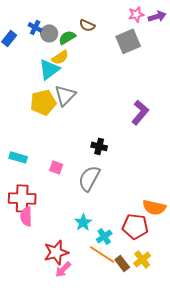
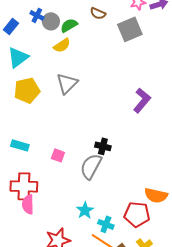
brown semicircle: (87, 25) -> (98, 13), moved
cyan triangle: (49, 69) -> (18, 57), moved
yellow pentagon: (43, 102) -> (27, 90), moved
black cross: (99, 146) -> (103, 146), moved
cyan cross: (104, 236) -> (106, 224), turned -35

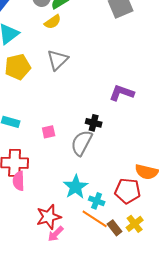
purple L-shape: (142, 100) -> (122, 93), moved, turned -110
pink square: (58, 155) -> (49, 132), turned -32
cyan star: (85, 210) -> (76, 187), size x1.4

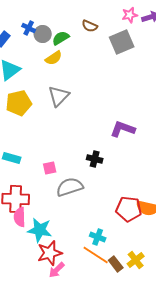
gray semicircle: (82, 143) -> (70, 187), moved, turned 44
cyan star: (76, 187) -> (40, 230), moved, turned -30
red pentagon: (128, 191) -> (129, 209), moved

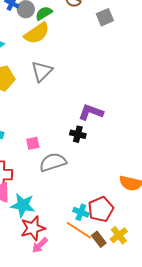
gray square: (122, 42) -> (105, 17), size x0.7
yellow semicircle: (54, 58) -> (37, 33), size x1.5
purple L-shape: (123, 129) -> (91, 112), moved
red pentagon: (129, 209) -> (101, 209), moved, turned -30

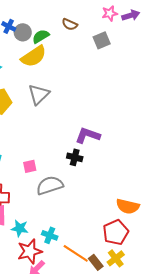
cyan star: (23, 205) -> (20, 228), size x0.7
red pentagon: (101, 209) -> (116, 232), moved
cyan cross: (81, 212) -> (50, 235), moved

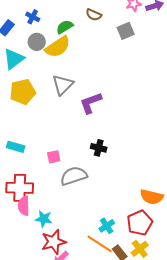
gray circle: (23, 32) -> (37, 42), moved
purple L-shape: (88, 135) -> (91, 103), moved, turned -40
cyan cross: (50, 235) -> (107, 226), moved, turned 35

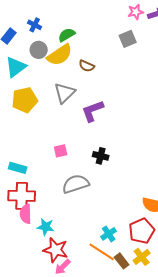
brown semicircle: (94, 15) -> (87, 66), moved
cyan rectangle: (16, 147) -> (18, 168), moved
pink square: (54, 157) -> (61, 151), moved
red star: (54, 242) -> (56, 250), turned 30

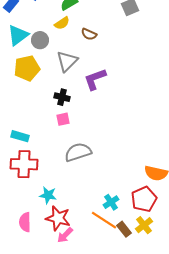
gray circle: (39, 50) -> (40, 40), moved
yellow semicircle: (60, 55) -> (62, 23), size x0.6
black cross: (101, 156) -> (62, 97), moved
pink semicircle: (26, 214) -> (25, 222), moved

